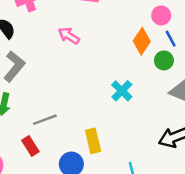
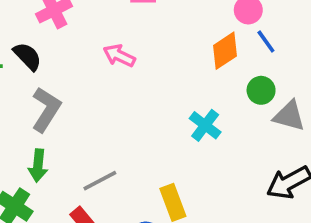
orange diamond: (142, 41) -> (225, 51), turned 30
green circle: (164, 60) -> (261, 90), moved

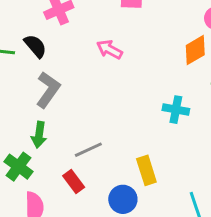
cyan cross: (205, 125) -> (176, 110), turned -30

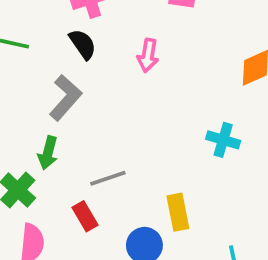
black semicircle: (35, 46) -> (83, 44), moved
pink arrow: (109, 49) -> (148, 55), turned -115

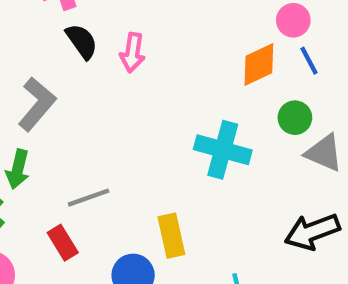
black semicircle: (83, 44) -> (82, 41), moved
cyan cross: (223, 140) -> (223, 150), size x1.4

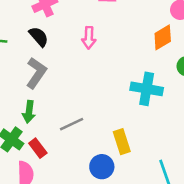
black semicircle: (82, 41) -> (39, 37), moved
red rectangle: (63, 243) -> (38, 148), moved

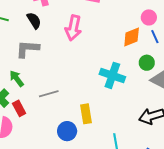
pink arrow: (89, 38) -> (73, 28), size x1.4
gray L-shape: (36, 73) -> (27, 49), turned -130
green arrow: (29, 112) -> (17, 79), turned 126

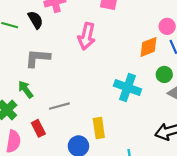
black semicircle: (34, 21) -> (35, 20), moved
red rectangle: (19, 108) -> (38, 128), moved

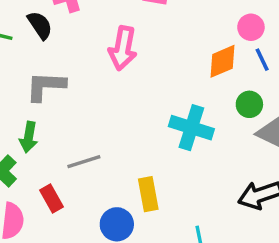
green arrow: (26, 89) -> (29, 137), turned -132

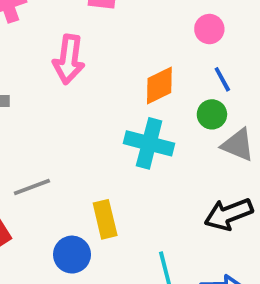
blue line: (262, 60) -> (222, 79), moved
orange diamond: (222, 61) -> (159, 86), moved

